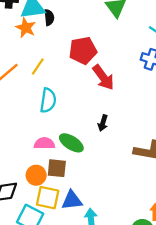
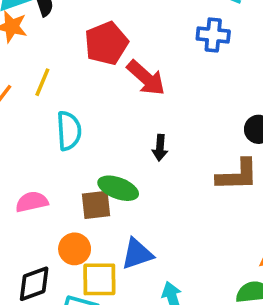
pink semicircle: (44, 143) -> (32, 202), moved
brown square: (57, 168) -> (96, 205), moved
blue triangle: (72, 200) -> (137, 254), moved

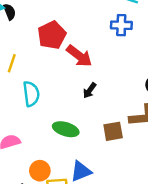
black arrow: (160, 148) -> (90, 90), moved, turned 35
brown square: (96, 205) -> (113, 131), moved

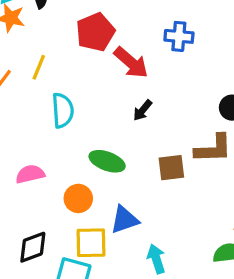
blue cross: (121, 25) -> (179, 36), moved
orange circle: (40, 171) -> (78, 198), moved

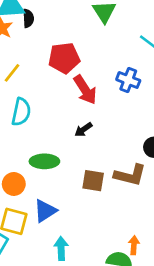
green ellipse: (107, 161) -> (44, 161), turned -36
blue triangle: (124, 220) -> (45, 211), turned -30

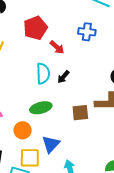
red arrow: (85, 90) -> (57, 47), size x0.7
cyan semicircle: (21, 112) -> (43, 73), moved

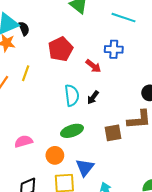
red arrow: (57, 47) -> (93, 66), moved

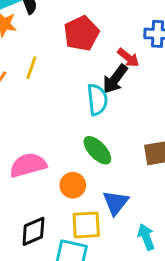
black arrow: (93, 97) -> (115, 79), moved, size x1.5
green ellipse: (72, 131) -> (97, 150), turned 65
pink semicircle: (24, 141) -> (28, 165), size x1.4

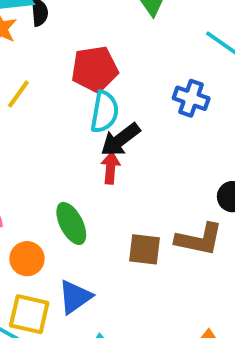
red arrow: (128, 58) -> (111, 168), moved, turned -140
cyan semicircle: (97, 100) -> (104, 112), moved

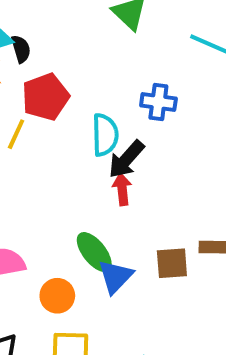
red pentagon: (95, 69) -> (45, 97), moved
blue cross: (191, 98) -> (158, 102), moved
blue triangle: (75, 297) -> (115, 276), moved

